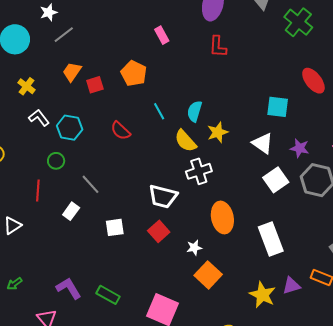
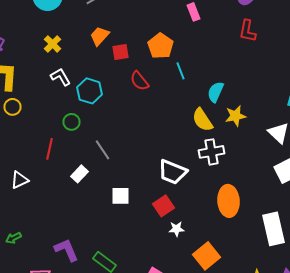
cyan line: (159, 111) -> (180, 71), moved
red semicircle: (121, 131) -> (140, 81), moved
white star: (194, 248) -> (176, 229), moved

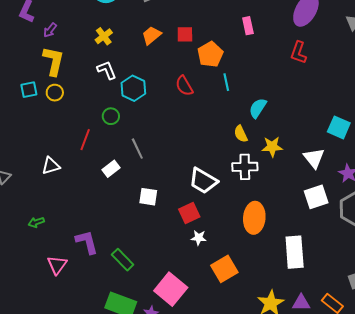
red square: (120, 52) -> (185, 34), moved
yellow star: (236, 116) -> (272, 147), moved
yellow semicircle: (202, 120) -> (241, 134), size x0.7

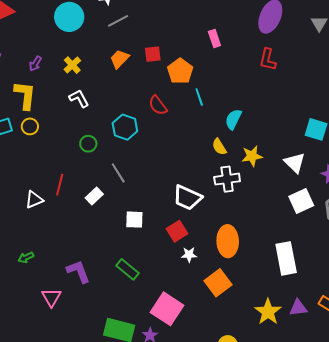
purple arrow: (50, 30) -> (35, 64), moved
cyan hexagon: (133, 88) -> (125, 127), moved
red line: (85, 140) -> (60, 185), moved
orange ellipse: (254, 218) -> (228, 241), moved
green rectangle: (123, 260) -> (127, 269), moved

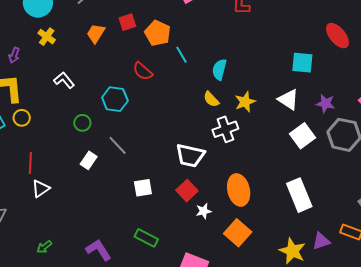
yellow cross: (72, 65) -> (47, 37), moved
red line: (60, 185) -> (30, 163), moved
white rectangle: (94, 196) -> (89, 160), moved

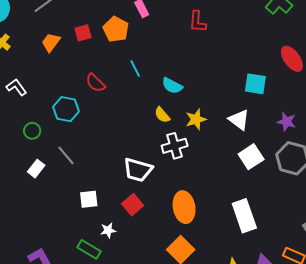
orange pentagon: (158, 33) -> (116, 29), moved
cyan semicircle: (219, 70) -> (172, 86), turned -80
purple star: (326, 103) -> (287, 122), moved
white star: (204, 211) -> (108, 230), moved

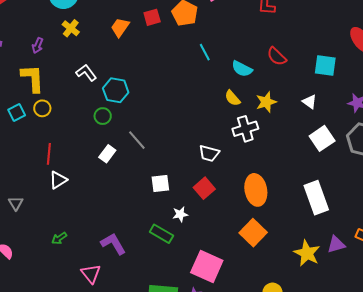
red semicircle: (95, 83) -> (277, 56), moved
cyan hexagon: (66, 109) -> (116, 90), moved
white triangle: (239, 120) -> (309, 102), size x0.7
white trapezoid: (138, 170) -> (209, 153), size x0.7

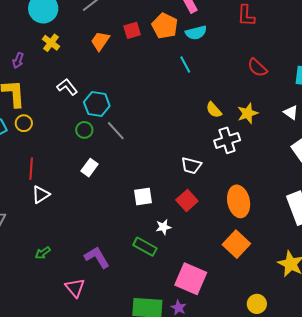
cyan semicircle: (242, 69) -> (196, 33), moved, turned -40
gray line: (137, 140) -> (116, 131), moved

